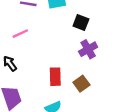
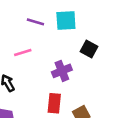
purple cross: (88, 49) -> (62, 71), moved

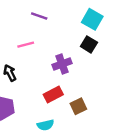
cyan square: (66, 21) -> (92, 19), moved, turned 30
red rectangle: (54, 103) -> (53, 94), turned 54

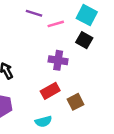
pink line: (26, 45) -> (56, 24), moved
purple cross: (62, 64) -> (58, 60), turned 30

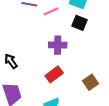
brown square: (76, 102) -> (90, 82), moved

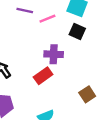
red rectangle: (54, 74) -> (43, 76), moved

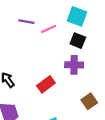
purple cross: (54, 54) -> (74, 65), moved

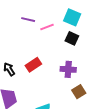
purple cross: (74, 65) -> (68, 69), moved
red rectangle: (46, 84) -> (33, 65), moved

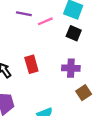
red rectangle: (33, 65) -> (31, 64), turned -70

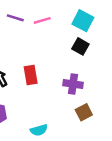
purple line: (24, 14) -> (15, 18), moved
pink line: (45, 21) -> (42, 20), moved

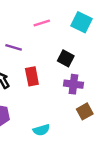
purple line: (15, 18) -> (14, 47), moved
black square: (80, 46) -> (66, 58), moved

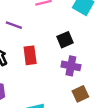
black square: (66, 58) -> (65, 40), turned 35

